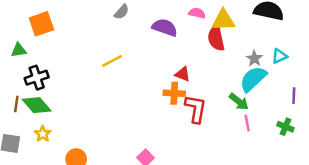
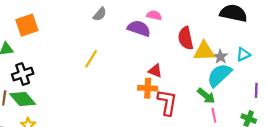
pink semicircle: (197, 13) -> (154, 15), moved
yellow triangle: (223, 20) -> (204, 51), moved
yellow line: (112, 61) -> (91, 59), turned -30

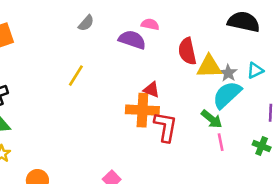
orange cross: (148, 88) -> (142, 110), size x1.4

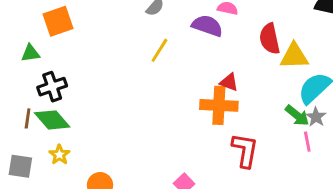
gray star: (228, 73) -> (316, 117), moved
yellow line: (76, 76) -> (159, 50), moved
red L-shape: (166, 127) -> (245, 150), moved

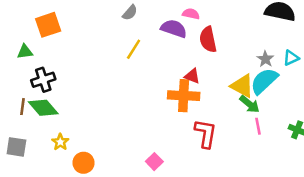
red semicircle: (270, 39) -> (208, 39), moved
yellow triangle: (294, 56) -> (242, 86), moved, turned 30
gray star: (316, 117) -> (265, 59), moved
yellow star: (59, 155) -> (60, 142), moved

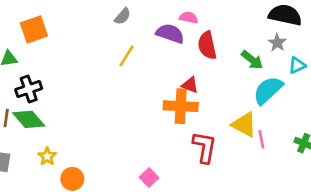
gray star: (265, 59) -> (277, 43), moved
yellow triangle: (242, 86) -> (244, 125), moved
green arrow: (250, 104) -> (252, 60), moved

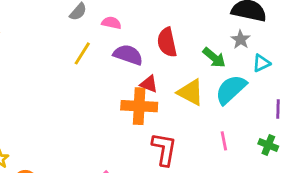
pink semicircle: (189, 18) -> (111, 23), moved
purple semicircle: (170, 33) -> (128, 55), moved
yellow triangle: (244, 125) -> (191, 92), moved

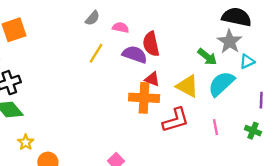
gray star: (241, 40) -> (230, 42), size x1.5
red semicircle: (167, 42) -> (151, 44), moved
red L-shape: (164, 149) -> (176, 120), moved, turned 64

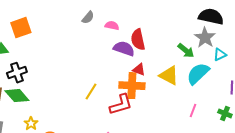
yellow line: (96, 53) -> (91, 92), moved
red L-shape: (176, 120) -> (121, 105), moved
pink line: (215, 127) -> (193, 111), turned 32

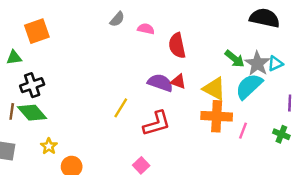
gray star: (205, 38) -> (257, 64), moved
purple semicircle: (124, 49) -> (160, 83), moved
orange cross: (132, 86) -> (217, 116), moved

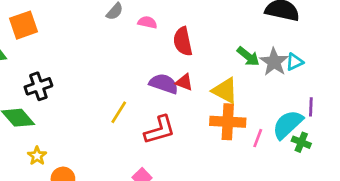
black cross: (32, 85) -> (38, 86), moved
cyan semicircle: (249, 86) -> (288, 124), moved

